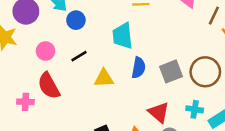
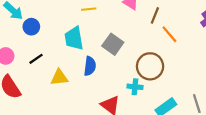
gray square: (171, 71) -> (113, 44), moved, turned -30
cyan cross: (195, 109) -> (135, 87), moved

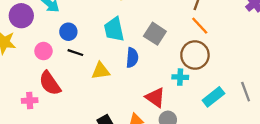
blue circle: (31, 27) -> (68, 32), moved
orange line: (169, 34) -> (200, 26), moved
black line: (36, 59) -> (75, 53), turned 56

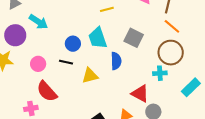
blue circle: (68, 32) -> (73, 44), moved

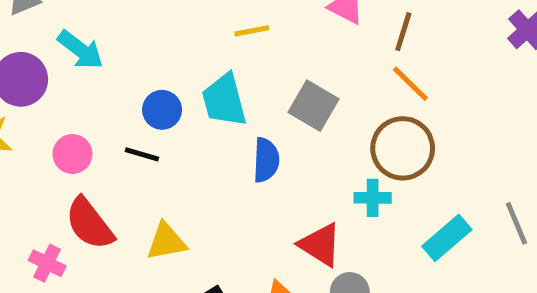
yellow triangle: (90, 76) -> (166, 241), moved
pink cross: (31, 108) -> (47, 263), turned 32

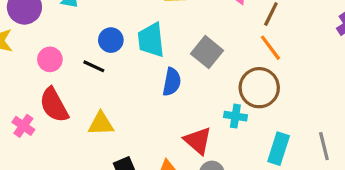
cyan rectangle: (447, 238) -> (279, 149), turned -40

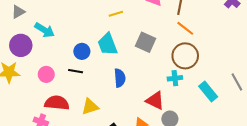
blue semicircle: (172, 82) -> (120, 78), moved
red semicircle: (54, 105) -> (57, 103), turned 140
cyan rectangle: (279, 149) -> (208, 91), turned -42

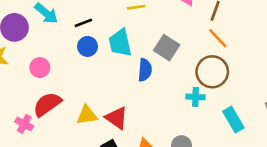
black line: (76, 71) -> (83, 23), moved, turned -40
blue semicircle: (120, 78) -> (145, 70), moved
red triangle: (155, 101) -> (117, 118), moved
red semicircle: (57, 103) -> (47, 104), turned -50

